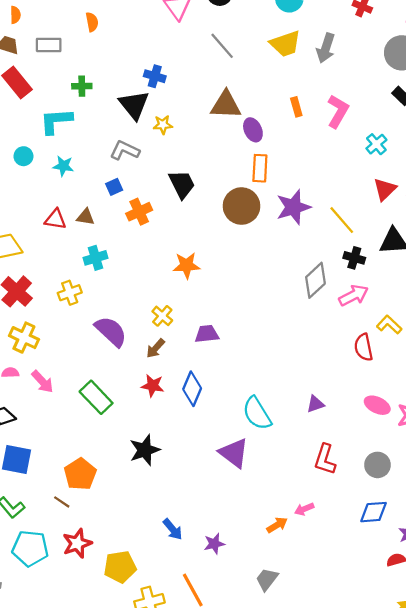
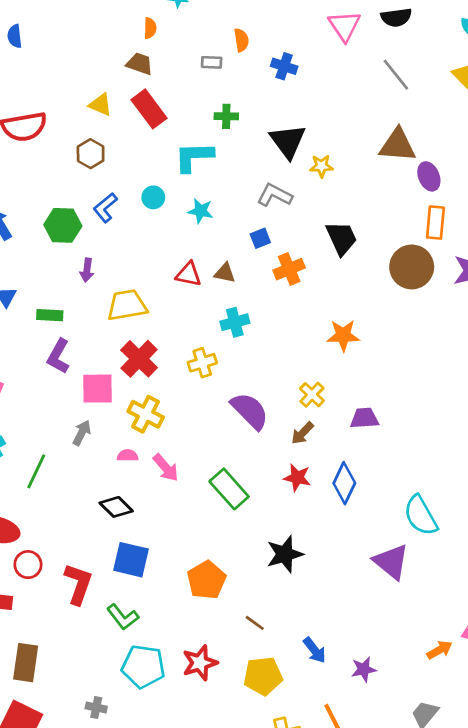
gray rectangle: (49, 45) -> (212, 62), moved, size x0.7
blue cross: (155, 76) -> (284, 66), moved
brown line: (62, 502) -> (255, 623), moved
yellow pentagon: (120, 567) -> (263, 676), moved

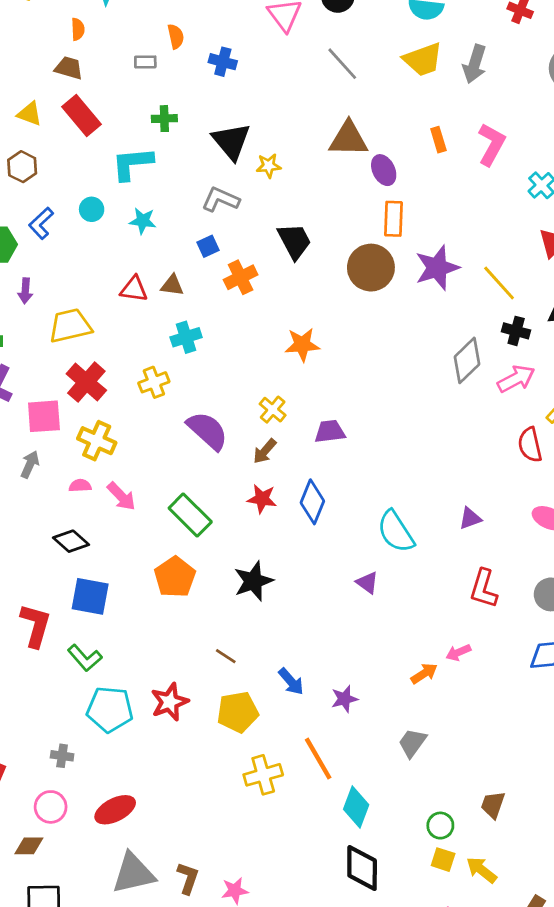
purple triangle: (391, 562) -> (367, 583), size x0.6
orange pentagon: (207, 580) -> (175, 577), moved

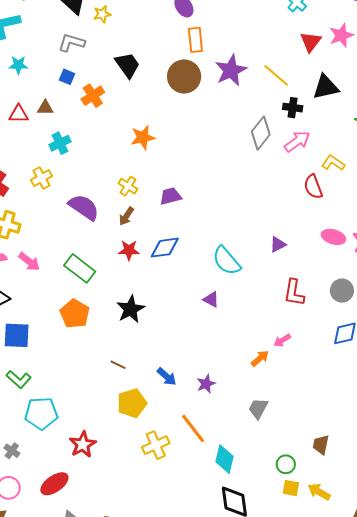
blue square: (208, 246) -> (67, 77), turned -35
blue diamond: (312, 502) -> (165, 248), turned 68
red star: (170, 702) -> (83, 444), moved
gray cross: (62, 756) -> (12, 451), turned 35

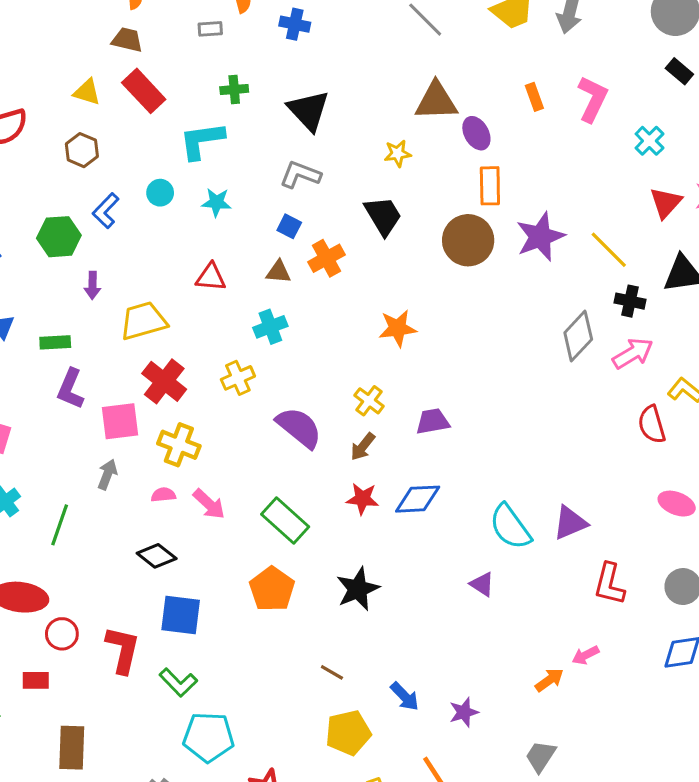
yellow star: (102, 14) -> (398, 153), moved
brown triangle: (45, 108) -> (278, 272), moved
purple triangle: (278, 244) -> (570, 523), moved, size x1.4

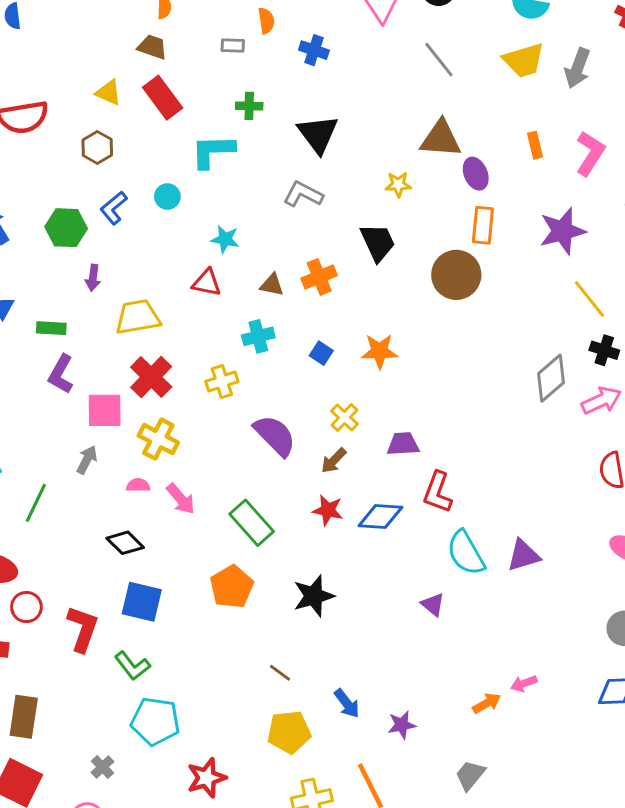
cyan star: (216, 202) -> (225, 239), moved
blue square: (289, 226) -> (321, 353), moved
purple star: (540, 237) -> (562, 231), moved
red L-shape: (609, 584) -> (438, 492), moved

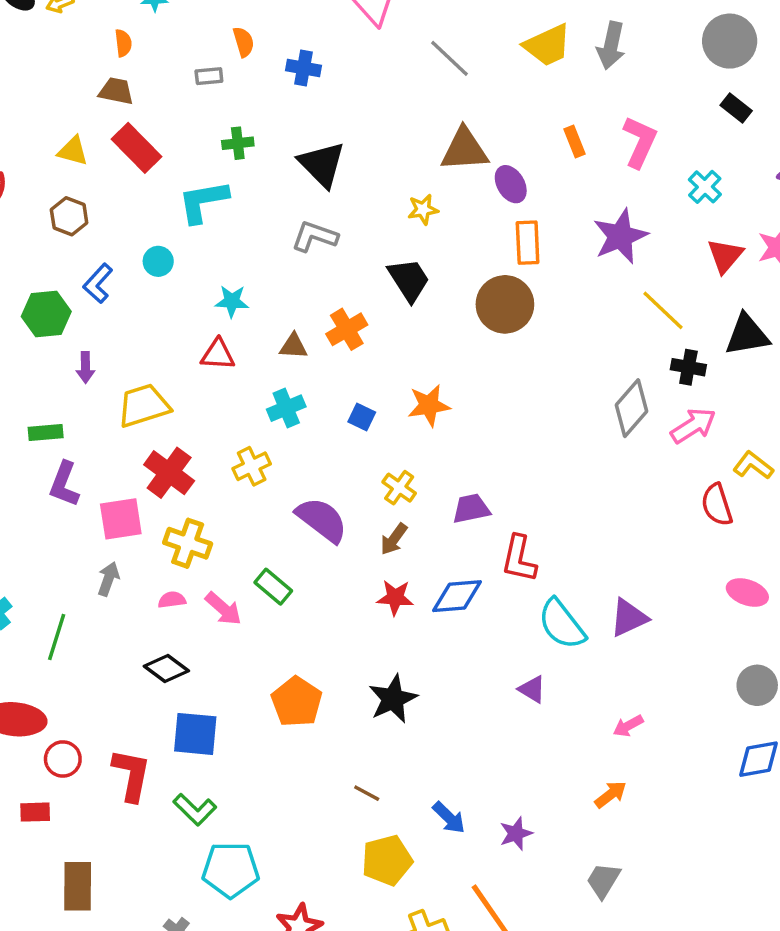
green rectangle: (252, 523) -> (273, 587), moved, size x0.7
pink arrow: (524, 683) -> (628, 726), moved

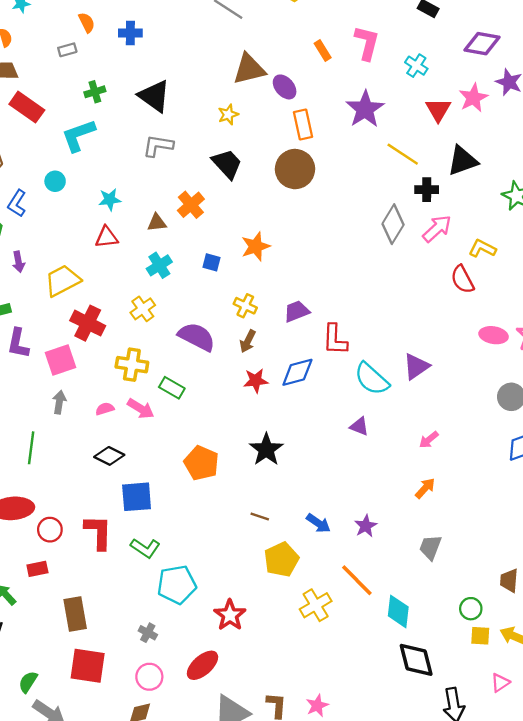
yellow cross: (188, 543) -> (132, 365), moved

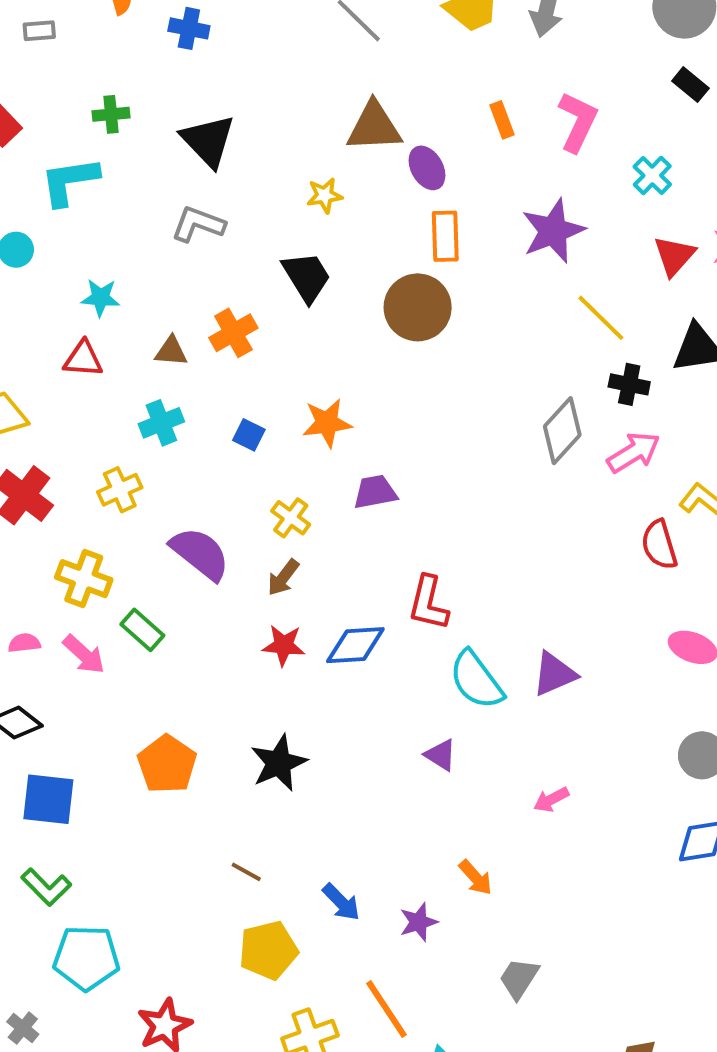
gray rectangle: (67, 50) -> (39, 31), moved
purple trapezoid: (297, 311) -> (375, 492), moved
orange arrow: (425, 488) -> (475, 877), moved, turned 85

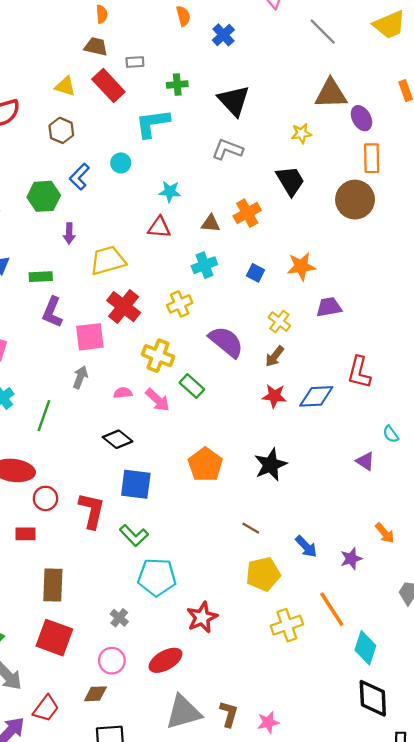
blue cross: (189, 28) -> (223, 35), turned 35
gray rectangle: (39, 31) -> (135, 62), moved
cyan semicircle: (476, 680) -> (391, 434), moved, size x0.5

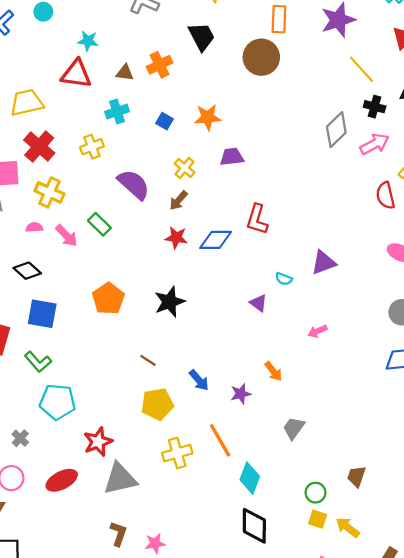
red triangle: (159, 227) -> (76, 74), size x1.4
yellow cross: (158, 356) -> (49, 192), moved
cyan semicircle: (391, 434) -> (284, 279), turned -35
gray triangle: (183, 712) -> (120, 479), moved

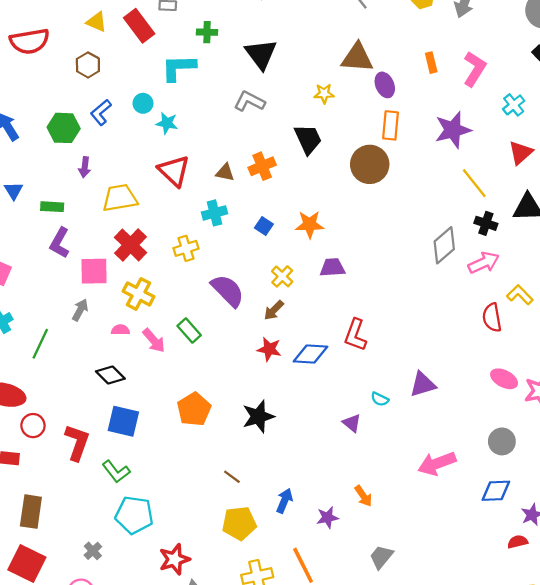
cyan star: (88, 41) -> (167, 123), moved
red triangle: (76, 74) -> (174, 171), turned 32
pink arrow: (318, 331) -> (437, 463), moved, size x1.8
blue arrow: (199, 380) -> (284, 501), turned -120

